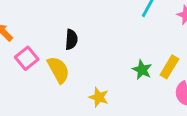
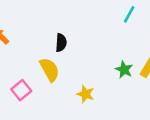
pink square: (27, 58) -> (21, 90), moved

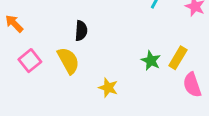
pink square: (21, 90) -> (30, 61), moved

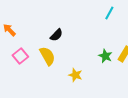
black semicircle: (81, 31) -> (56, 35), turned 40

